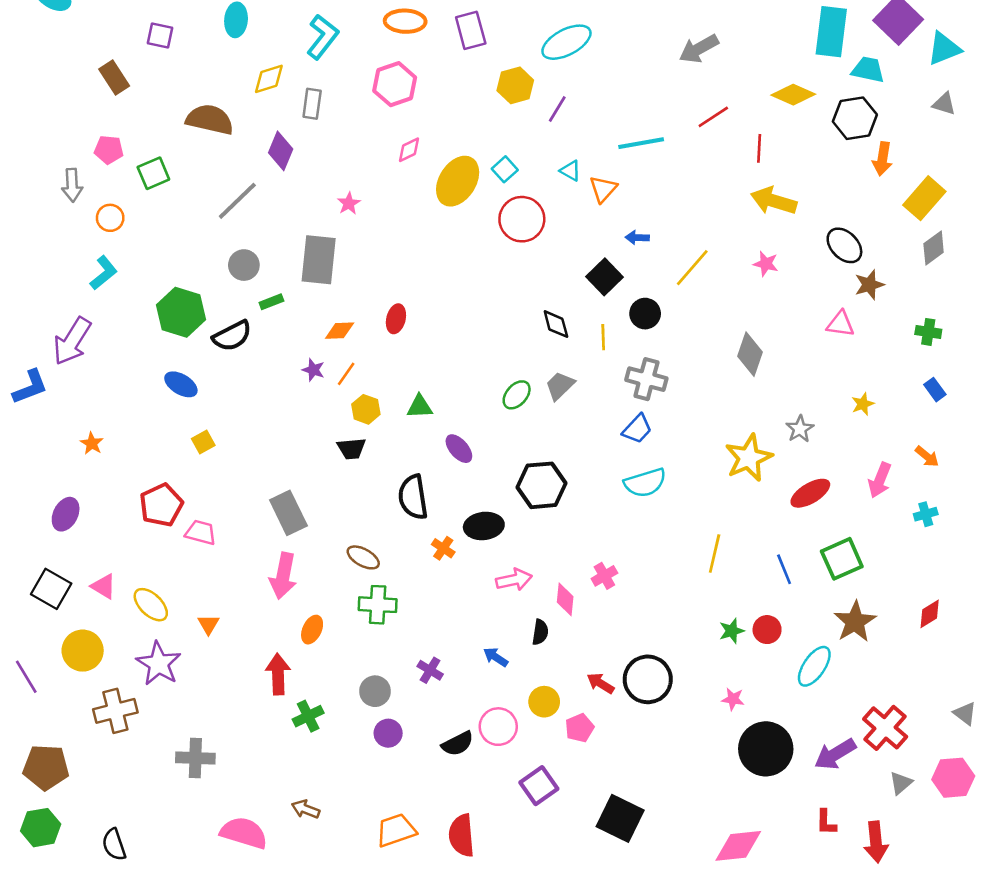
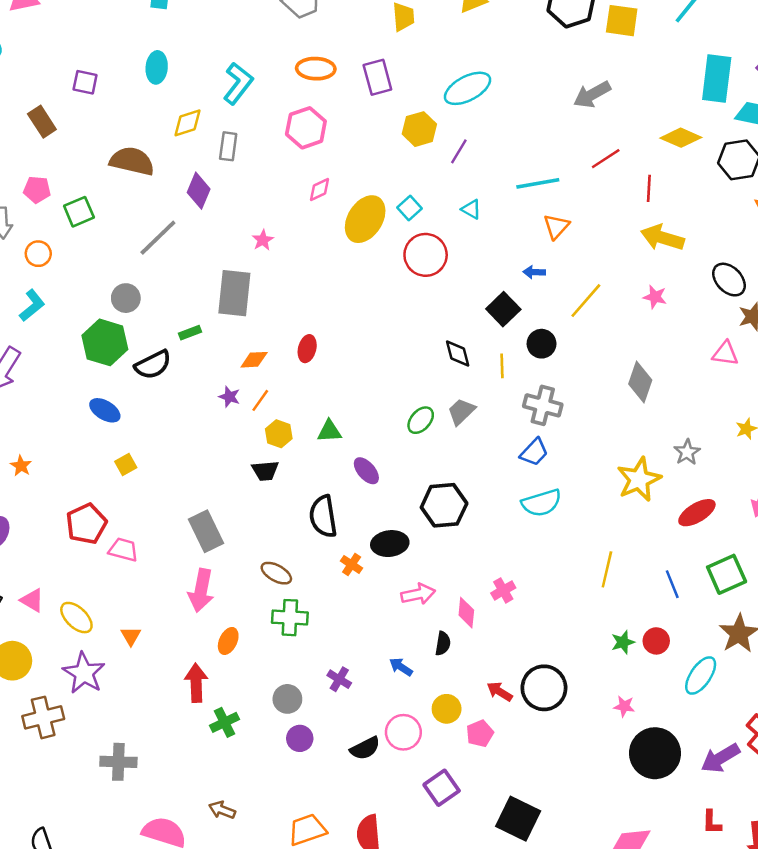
orange triangle: (603, 189) -> (556, 227), moved
gray circle: (244, 265) -> (126, 298), moved

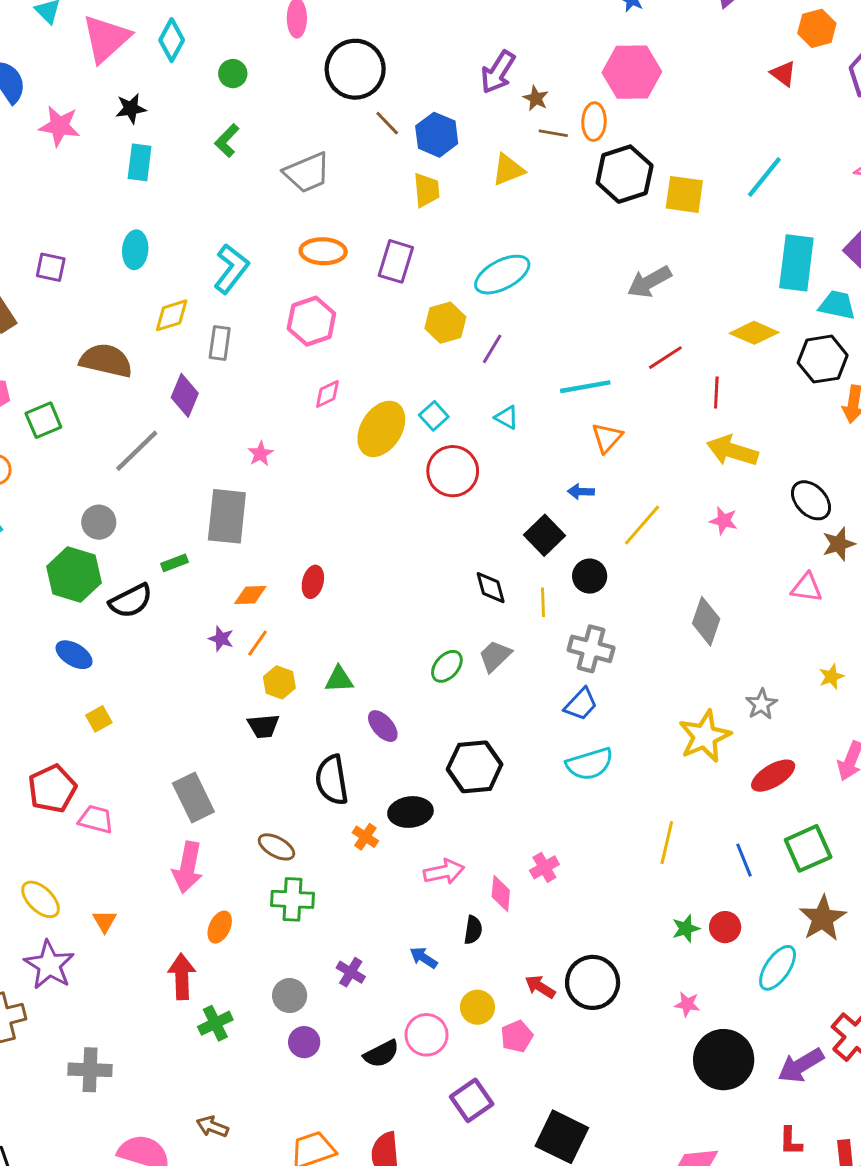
purple rectangle: (377, 77) -> (396, 261), turned 32

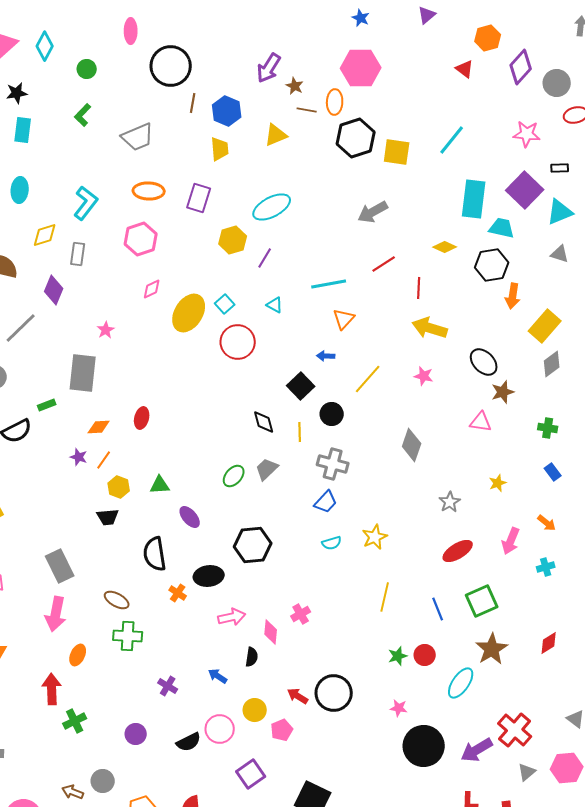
brown line: (387, 123) -> (193, 103), turned 54
yellow diamond: (754, 333) -> (445, 247), size x0.7
yellow star: (705, 736) -> (375, 537), moved, size x0.7
cyan semicircle: (590, 764) -> (332, 543), size x0.6
gray circle: (290, 996) -> (103, 781), moved

